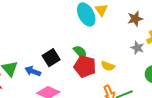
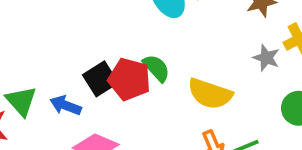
red pentagon: (85, 66) -> (129, 79), moved
yellow semicircle: (108, 66) -> (210, 94), size x1.6

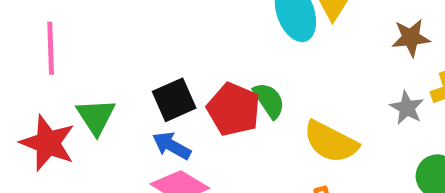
black square: (100, 79) -> (174, 100), moved
blue arrow: (65, 105) -> (172, 146), moved

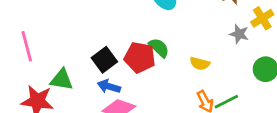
green triangle: (96, 117) -> (62, 80), turned -35
yellow semicircle: (331, 142) -> (200, 64), size x0.6

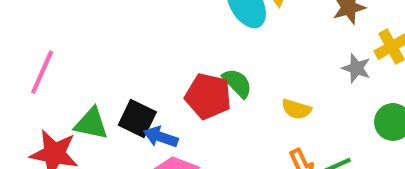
pink line: (27, 46) -> (42, 72), turned 36
black square: (104, 60) -> (137, 119), moved, turned -30

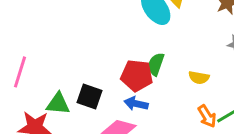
green semicircle: (237, 83) -> (156, 64), turned -110
blue arrow: (161, 137) -> (136, 104), moved

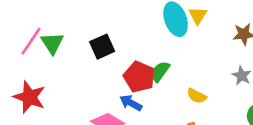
black square: (89, 97) -> (102, 47), moved, turned 30
green triangle: (58, 104) -> (52, 43), moved, turned 35

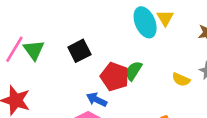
yellow semicircle: (197, 96) -> (181, 80), moved
blue arrow: (131, 103) -> (97, 100), moved

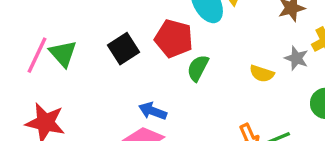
red pentagon: (115, 77) -> (174, 39), moved

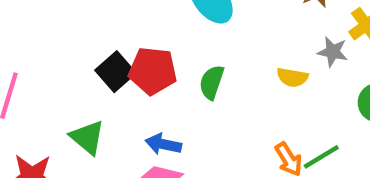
red pentagon: (174, 39) -> (153, 71), moved
green triangle: (63, 54) -> (87, 137), moved

